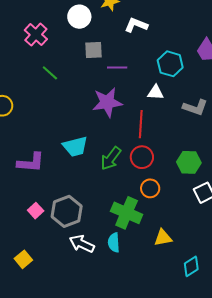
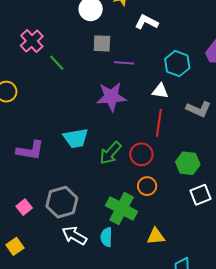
pink cross: (36, 35) -> (32, 41), moved
red line: (141, 124) -> (159, 123), moved
pink square: (36, 211) -> (24, 207), moved

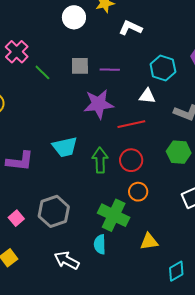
gray square: (102, 43) -> (80, 66), moved
red line: (159, 123) -> (131, 124), moved, turned 72
green arrow: (110, 153) -> (100, 160), turned 140
green hexagon: (188, 163) -> (179, 152), moved
white arrow: (74, 236) -> (67, 260), moved

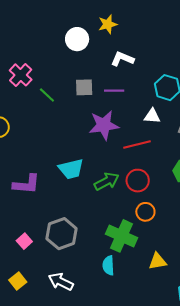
white L-shape: (130, 28) -> (122, 59), moved
green arrow: (100, 160) -> (107, 181), turned 65
white arrow: (67, 260) -> (61, 282), moved

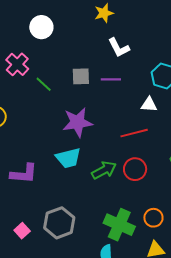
white circle: (77, 39) -> (41, 27), moved
white L-shape: (122, 59) -> (119, 48), turned -140
purple star: (104, 125) -> (77, 122), moved
orange circle: (145, 212) -> (153, 218), moved

